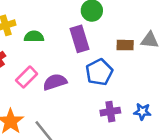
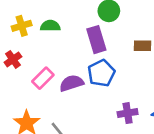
green semicircle: (34, 36) -> (50, 26), moved
blue pentagon: (99, 72) -> (101, 73), moved

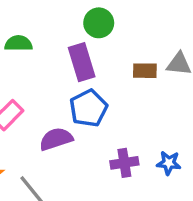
purple semicircle: (71, 83) -> (56, 139), moved

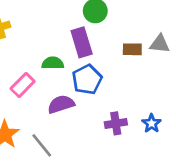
green semicircle: (18, 43) -> (53, 63), moved
blue star: (169, 163) -> (152, 123), turned 30

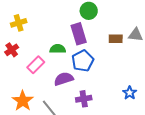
purple cross: (116, 123) -> (84, 99), moved

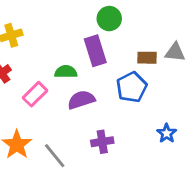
blue pentagon: (83, 61) -> (132, 87), moved
purple semicircle: (64, 79) -> (81, 100), moved

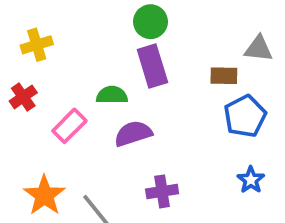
green circle: (109, 19) -> (150, 22), moved
gray triangle: (175, 52) -> (259, 49), moved
blue pentagon: (132, 87) -> (245, 116), moved

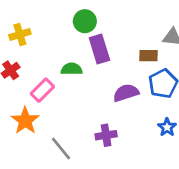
green circle: (150, 22) -> (85, 21), moved
purple semicircle: (133, 134) -> (126, 93), moved
orange star: (44, 195) -> (25, 121), moved

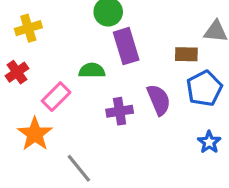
purple semicircle: (126, 93) -> (159, 100), turned 85
purple cross: (106, 135) -> (120, 111), moved

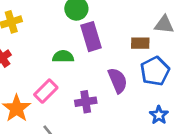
pink rectangle: (56, 97) -> (46, 91), moved
purple cross: (120, 111) -> (86, 102), moved

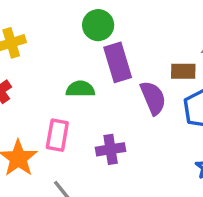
purple semicircle: (118, 80) -> (153, 98), moved
pink rectangle: (46, 91) -> (57, 135), turned -35

